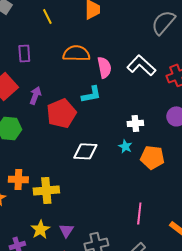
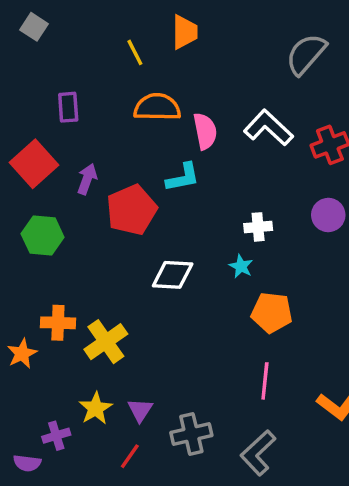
yellow line: (47, 16) -> (135, 52), moved
orange pentagon: (152, 157) -> (272, 313), moved
yellow cross: (46, 190) -> (106, 342), turned -30

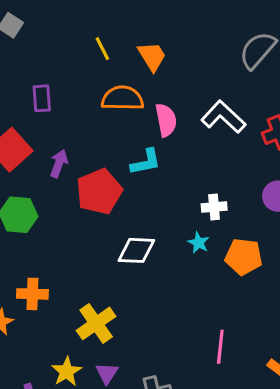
orange trapezoid: (185, 32) -> (152, 56), moved, turned -32
orange pentagon: (272, 313) -> (244, 257), moved
yellow cross: (106, 342) -> (96, 323), moved

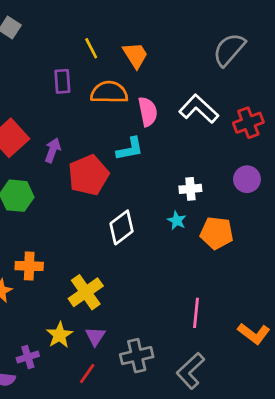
purple rectangle: (42, 98) -> (62, 81), moved
white diamond: (136, 250) -> (122, 227), turned -40

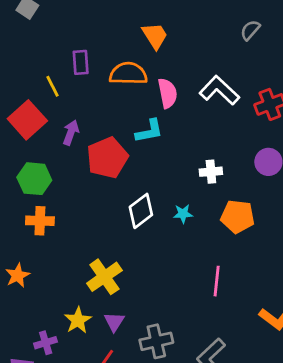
yellow line: (91, 48) -> (53, 86), moved
gray semicircle: (229, 50) -> (250, 30), size x0.6
cyan star: (177, 221) -> (183, 214), moved, turned -30
orange cross: (29, 266) -> (40, 221), moved
pink line: (196, 313) -> (217, 281), moved

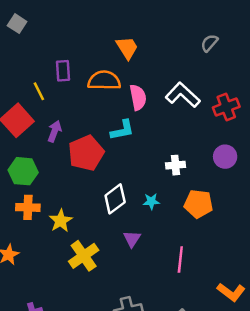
yellow star: (78, 320) -> (61, 221), moved
purple triangle: (114, 322) -> (132, 239), moved

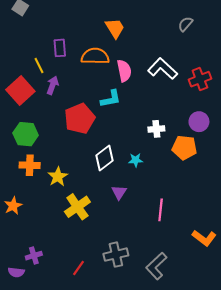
purple arrow: (55, 131) -> (53, 85), moved
orange pentagon: (198, 204) -> (184, 148), moved

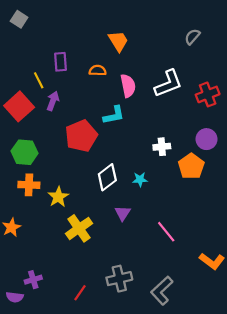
orange semicircle: (95, 56) -> (98, 70), size x0.6
white L-shape: (163, 69) -> (168, 84), turned 116
orange pentagon: (184, 148) -> (191, 166), turned 30
pink line: (161, 210) -> (166, 232), turned -45

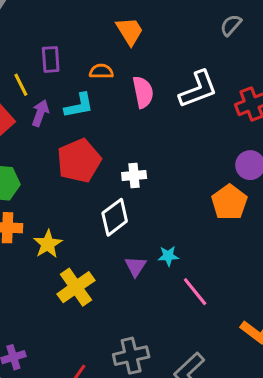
cyan L-shape: (114, 115) -> (79, 106), moved
white cross: (162, 147) -> (134, 176), moved
cyan star: (140, 179) -> (168, 256), moved

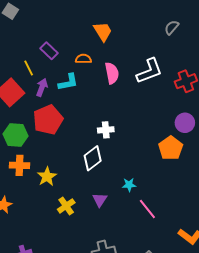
purple rectangle: (51, 59) -> (49, 51), turned -42
red pentagon: (79, 161) -> (48, 120), moved
purple triangle: (136, 266) -> (100, 200), moved
yellow cross: (76, 287) -> (66, 206), size x0.7

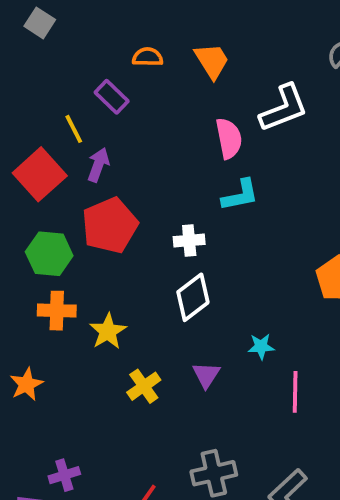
orange semicircle: (83, 59) -> (148, 57), moved
white L-shape: (149, 71) -> (284, 108), moved
cyan L-shape: (68, 82) -> (240, 195), moved
white cross: (106, 130) -> (189, 241), moved
pink line: (147, 209) -> (295, 392), turned 40

